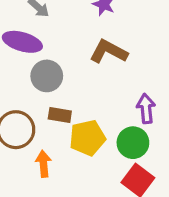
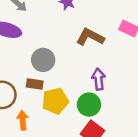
brown L-shape: (109, 52) -> (90, 37), moved
gray circle: (47, 76) -> (43, 60), moved

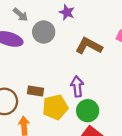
gray circle: (43, 60) -> (44, 32), moved
purple arrow: (99, 79) -> (77, 86), moved

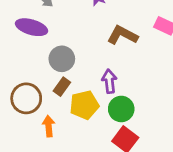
gray circle: (44, 32) -> (62, 59), moved
brown rectangle: (36, 91) -> (62, 87), turned -63

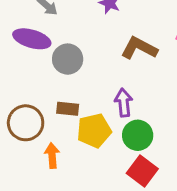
gray circle: (62, 59) -> (68, 59), moved
brown rectangle: (62, 87) -> (68, 109), turned 60

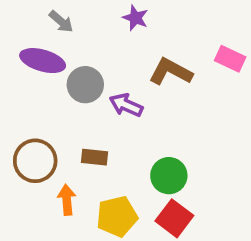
purple arrow: (124, 103) -> (126, 105), moved, turned -60
brown rectangle: (68, 109) -> (95, 157), moved
yellow pentagon: (94, 131) -> (117, 216), moved

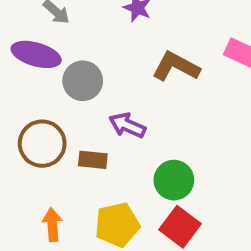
purple arrow: (126, 105) -> (127, 125), moved
brown circle: (35, 161) -> (42, 144), moved
orange arrow: (67, 200) -> (52, 225), moved

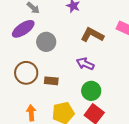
purple ellipse: (36, 54) -> (23, 29), turned -50
purple arrow: (127, 125) -> (85, 64), moved

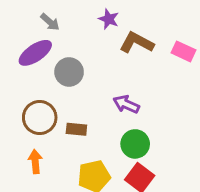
brown L-shape: (92, 35) -> (137, 43), moved
orange arrow: (31, 113) -> (35, 162), moved

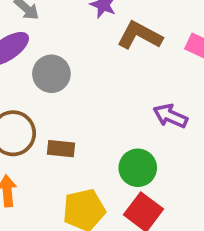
purple arrow: (126, 104) -> (170, 116), moved

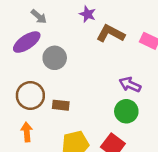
green circle: (138, 168) -> (126, 111), moved

